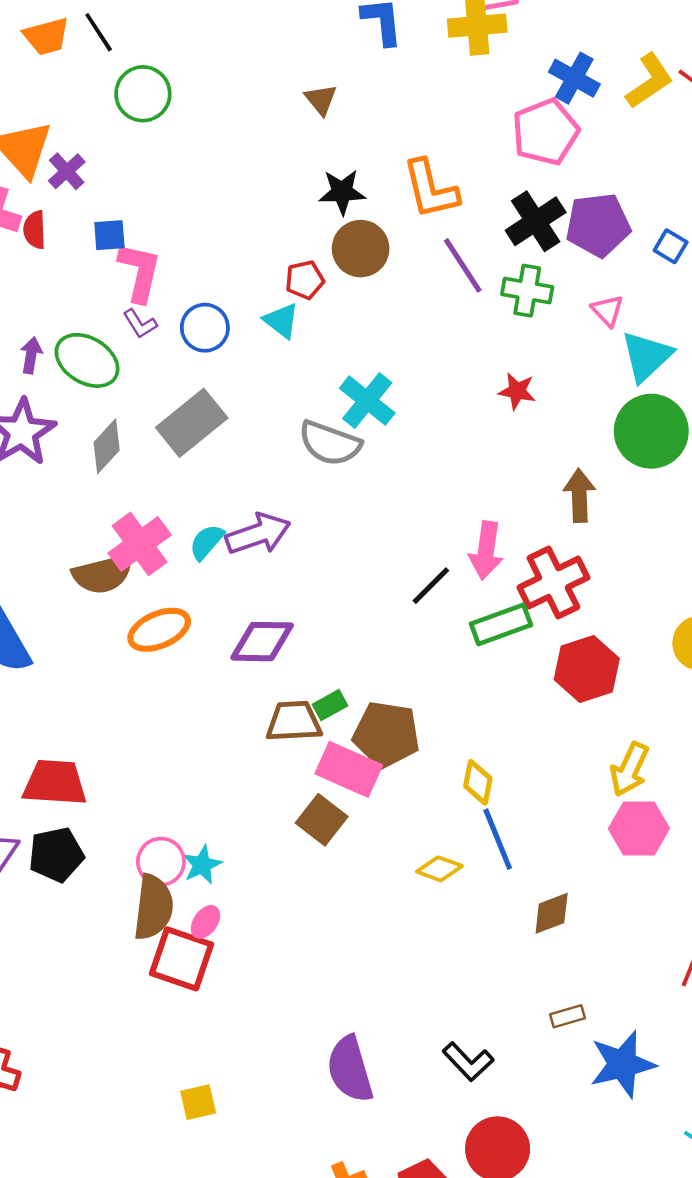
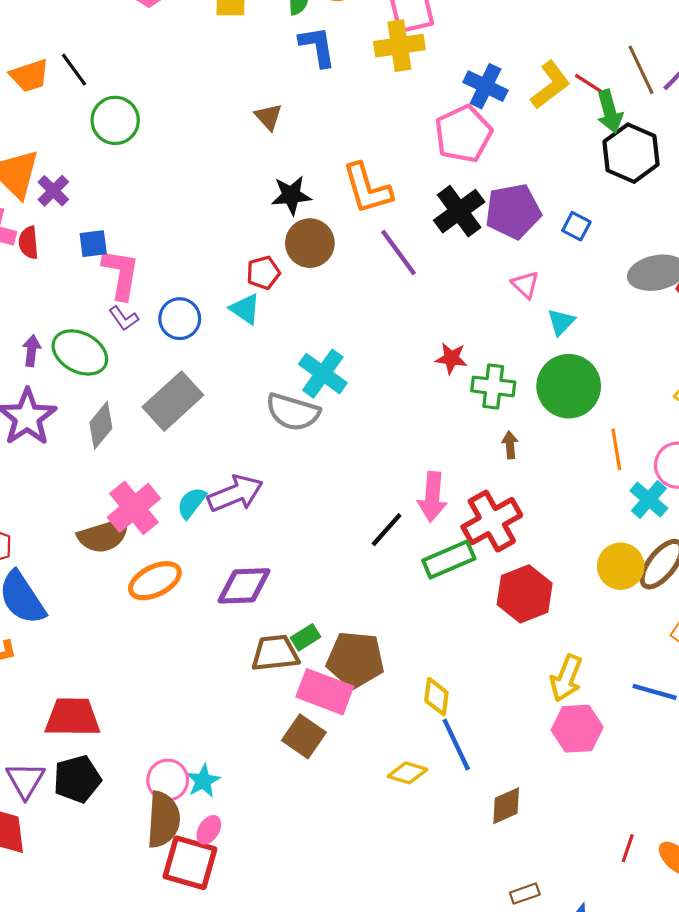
green cross: (527, 291) -> (493, 386), moved
cyan triangle: (647, 356) -> (561, 322), size x0.6
brown arrow: (579, 495) -> (510, 445), size x0.6

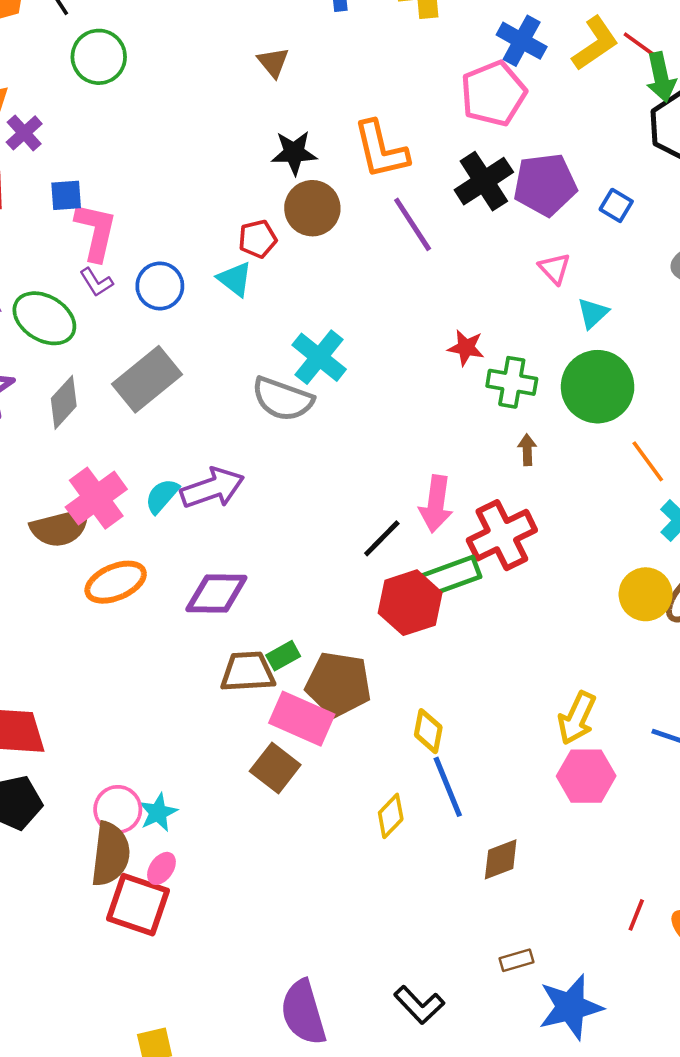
orange line: (616, 449) -> (648, 461), turned -30
red hexagon: (525, 594) -> (410, 603), moved
yellow diamond: (408, 773) -> (391, 816), turned -66

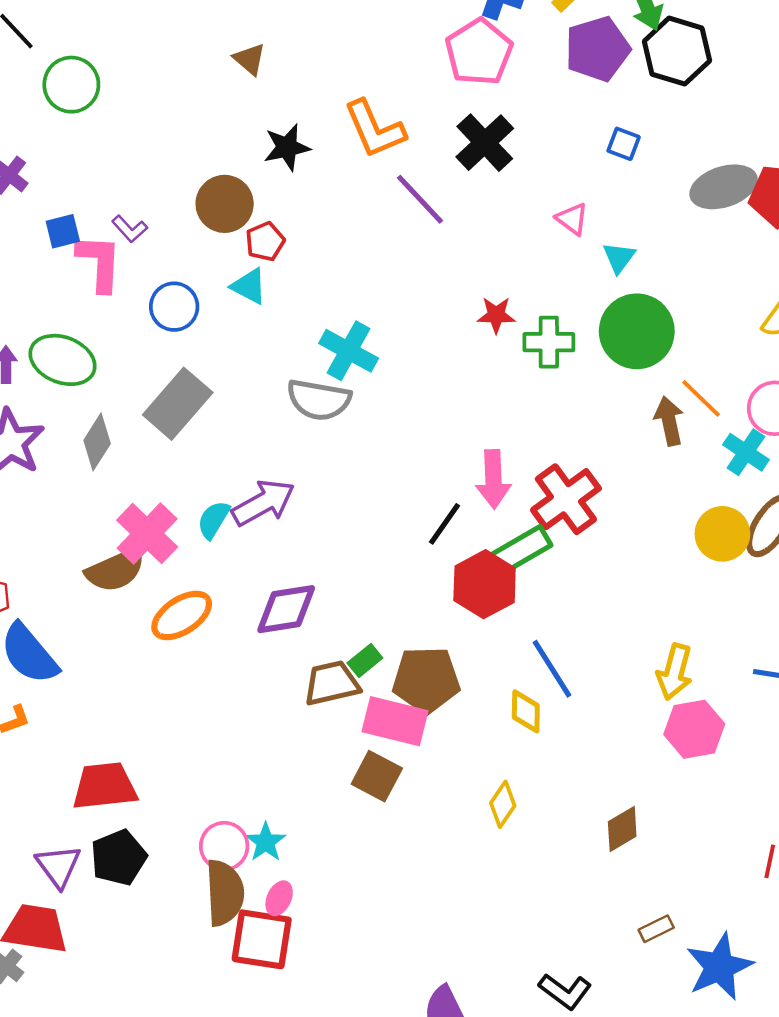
purple pentagon: (545, 185) -> (597, 49), moved
brown circle: (312, 208) -> (225, 204), moved
purple L-shape: (96, 282) -> (130, 229), moved
brown arrow: (527, 450) -> (669, 421), moved, size x1.5
blue line: (448, 787) -> (552, 669), moved

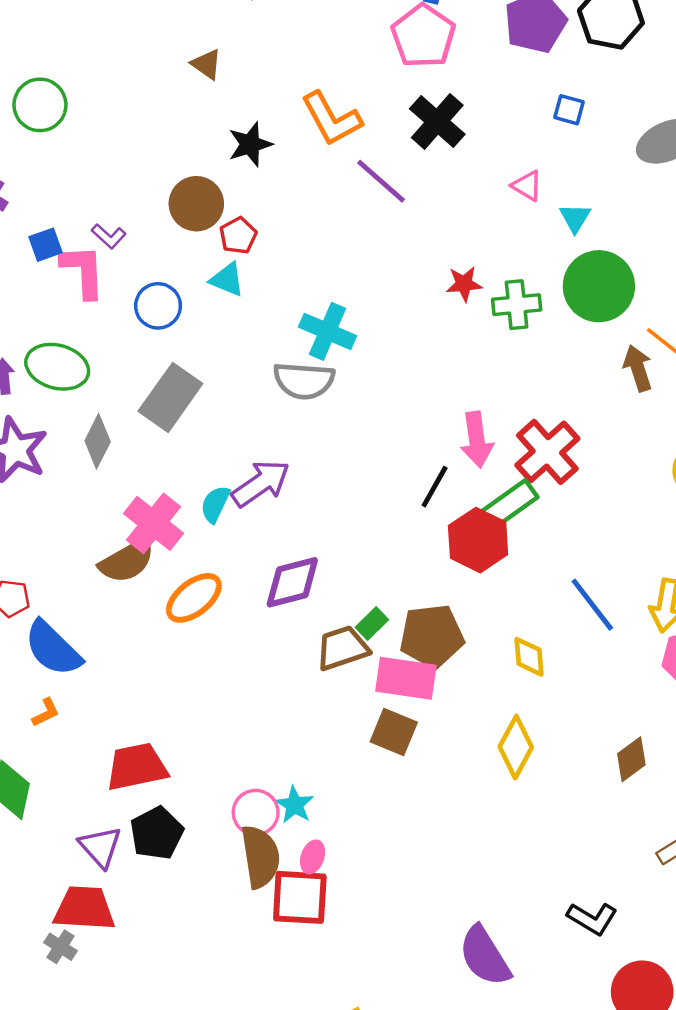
blue line: (552, 669) -> (592, 605), moved
yellow diamond: (503, 804) -> (516, 747), size x1.4

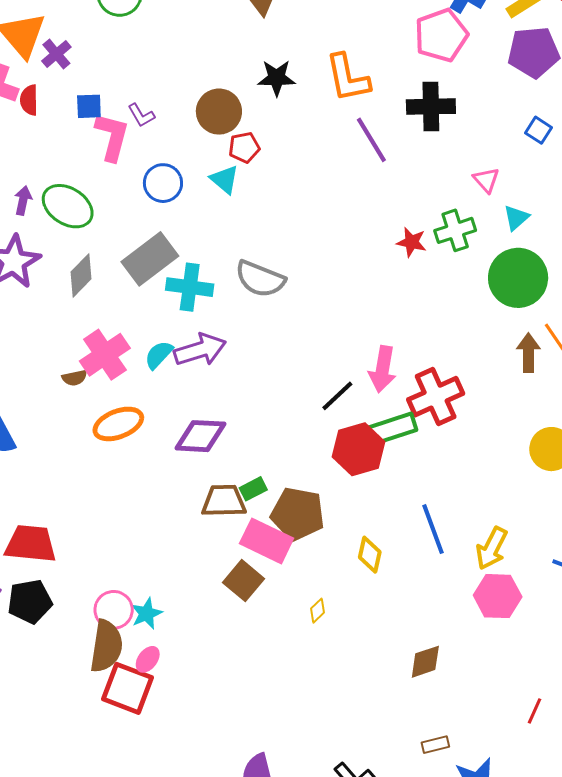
black cross: (437, 121) -> (431, 107), turned 30
green cross: (517, 305) -> (455, 230), moved, turned -30
cyan cross: (327, 331) -> (190, 287), moved, turned -33
brown semicircle: (127, 561) -> (75, 378), size x0.5
yellow diamond: (516, 747) -> (317, 611), moved, size x0.5

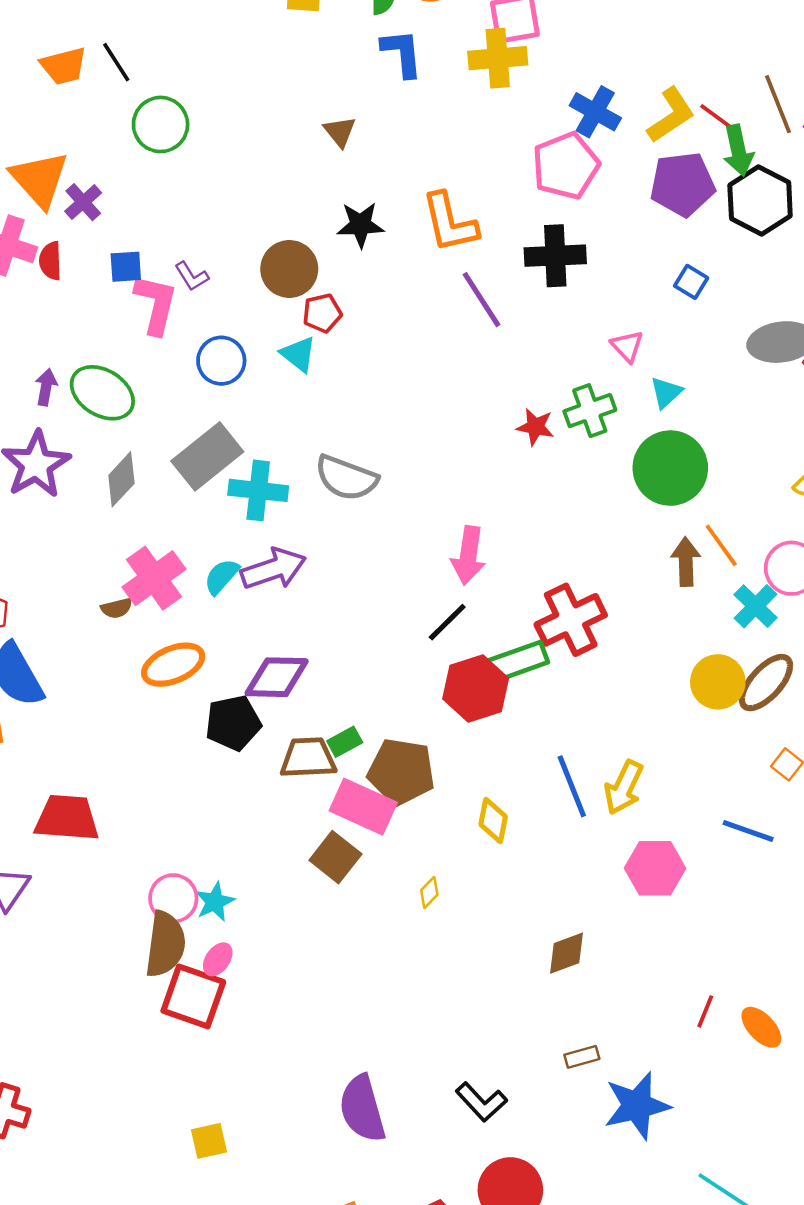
pink arrow: (383, 369) -> (468, 555), moved
yellow arrow: (492, 548) -> (624, 788), moved
black pentagon: (30, 601) -> (233, 723), moved

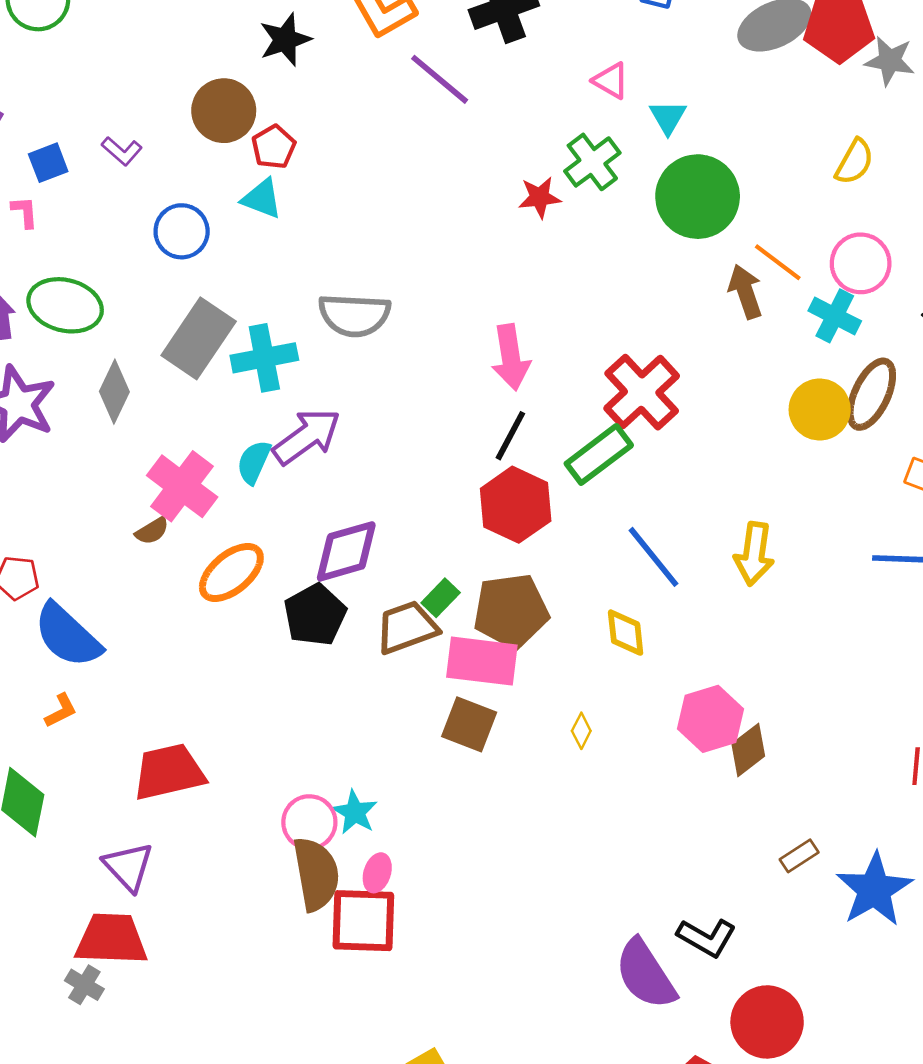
pink L-shape: (156, 304) -> (25, 212), moved, size x0.5
red hexagon: (476, 688) -> (516, 505), moved
blue line: (572, 786) -> (653, 557), moved
pink hexagon: (655, 868) -> (710, 719), moved
purple semicircle: (362, 1109) -> (645, 974), moved

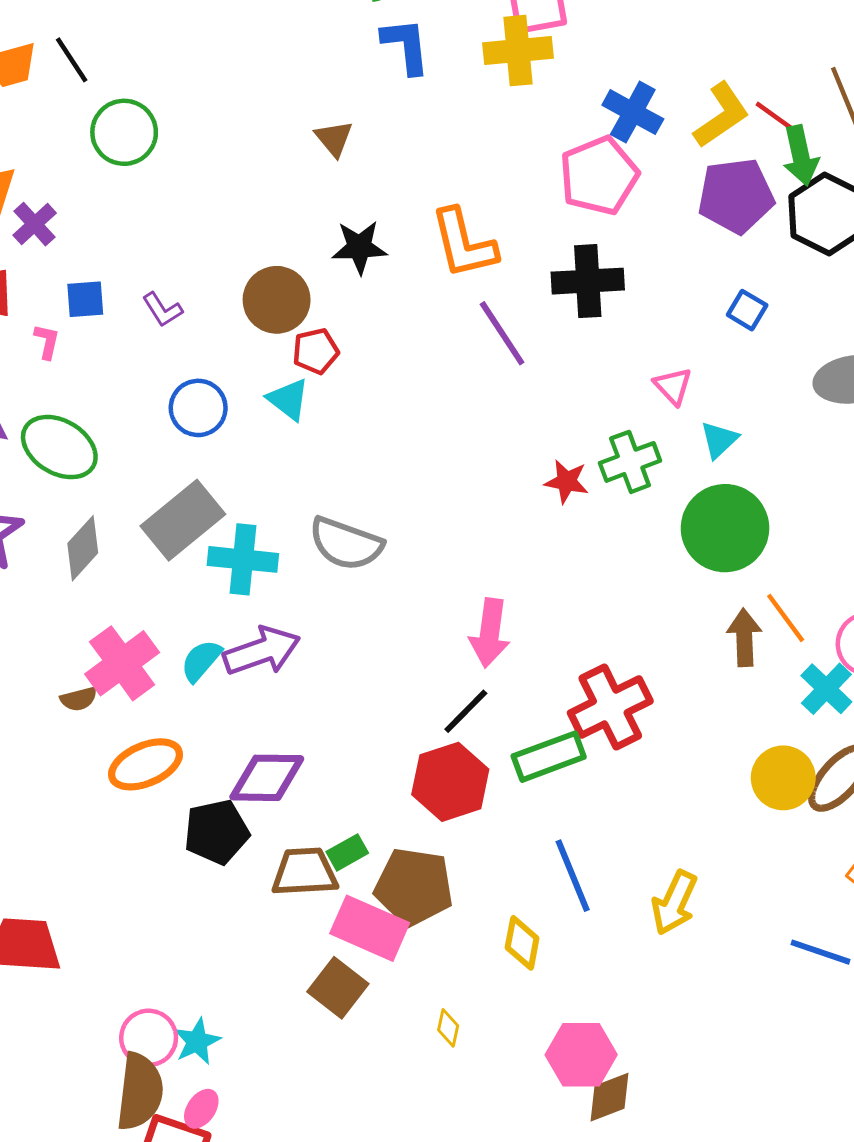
yellow diamond: (581, 731) -> (448, 1028), turned -32

